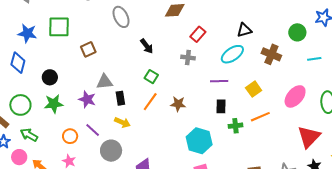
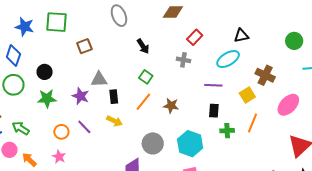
brown cross: (271, 54) -> (265, 75), moved
green circle: (20, 105) -> (13, 85), moved
orange line: (260, 117) -> (252, 123), turned -48
gray circle: (111, 151) -> (153, 143), moved

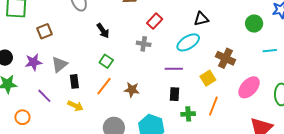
gray triangle: (99, 79) -> (59, 64), turned -36
purple star: (81, 96) -> (33, 62), moved, turned -30
purple line: (84, 127) -> (44, 96), moved

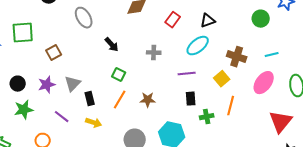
red rectangle: (155, 21) -> (173, 20), moved
cyan line: (270, 51) -> (272, 55), moved

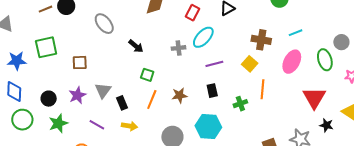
cyan ellipse: (198, 46) -> (203, 37), moved
brown square: (54, 53) -> (80, 63), turned 35
black rectangle: (191, 99) -> (212, 91), moved

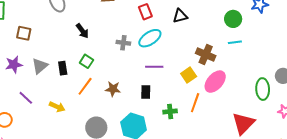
red rectangle: (193, 13) -> (145, 12), turned -63
cyan line: (296, 33) -> (235, 42), moved
pink ellipse: (292, 62) -> (215, 82), moved
black rectangle: (122, 103) -> (63, 68), moved

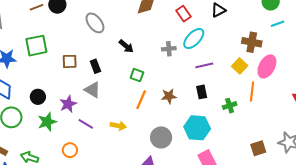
purple star: (14, 65) -> (68, 104), moved
gray triangle: (40, 66) -> (92, 90), turned -36
black rectangle: (63, 68) -> (95, 66), moved

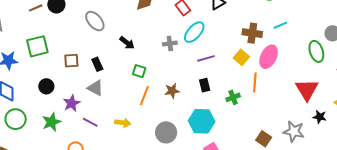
cyan line: (278, 24) -> (280, 25), moved
black circle: (38, 97) -> (46, 86), moved
brown square: (258, 148) -> (264, 139), turned -35

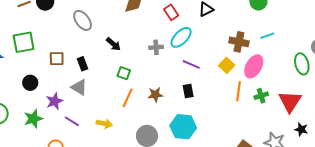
purple line: (206, 58) -> (191, 64), turned 36
green cross: (233, 97) -> (261, 96), moved

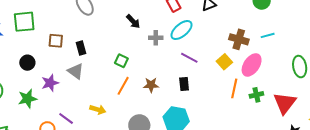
black arrow: (113, 44) -> (133, 21), moved
purple line: (72, 121) -> (66, 118), moved

